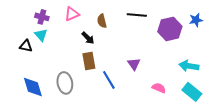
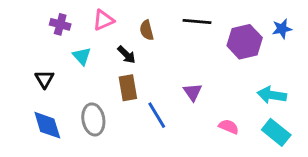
cyan triangle: (41, 35) -> (82, 56), moved
black triangle: (26, 46) -> (44, 79), moved, turned 48

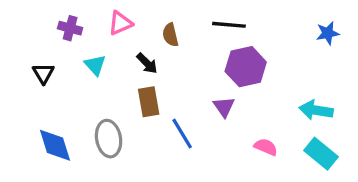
purple hexagon: (245, 42) -> (246, 67), moved
black triangle: (44, 79) -> (43, 73), moved

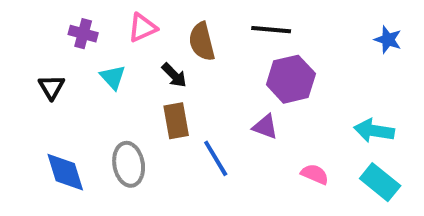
blue star: (328, 33) -> (388, 40), turned 30
brown semicircle: (170, 35) -> (202, 42), size x1.4
purple triangle: (224, 107) -> (265, 127), turned -35

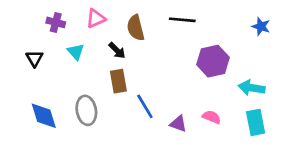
purple hexagon: (291, 79) -> (213, 61), moved
purple triangle: (265, 127) -> (178, 124), moved
cyan rectangle: (380, 182) -> (256, 122), turned 40

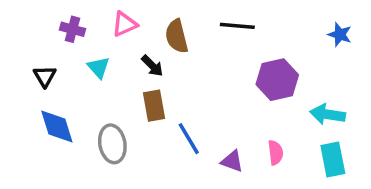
blue diamond: (44, 116) -> (57, 127), moved
pink semicircle: (212, 117) -> (276, 153), turned 60

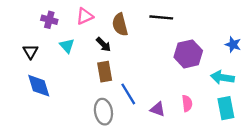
blue star: (340, 35) -> (233, 45), moved
gray ellipse: (112, 144) -> (103, 112), moved

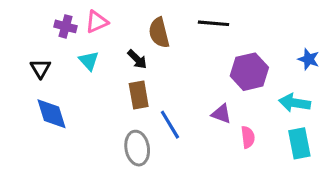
pink triangle: (85, 16) -> (97, 22), moved
purple triangle: (158, 109) -> (221, 114), moved

